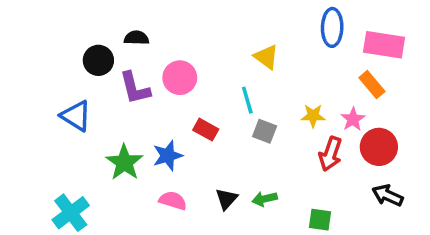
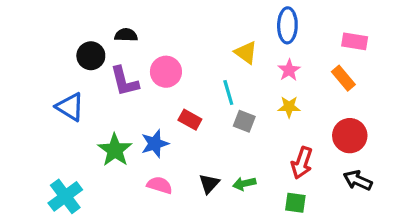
blue ellipse: (332, 27) -> (287, 25), moved
pink rectangle: (384, 45) -> (355, 41), size x0.7
pink star: (353, 119) -> (289, 70), moved
red arrow: (330, 154) -> (302, 163), moved

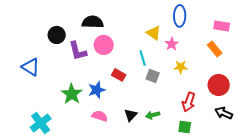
black semicircle: (126, 35) -> (93, 22), moved, size x1.5
pink star: (289, 70) -> (172, 44), moved
blue triangle: (70, 107) -> (31, 67), moved

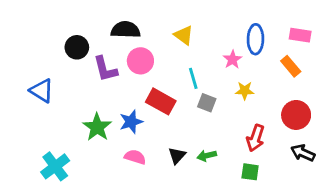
blue ellipse: (180, 16) -> (255, 39), moved
yellow triangle: (154, 33) -> (184, 35), moved
red rectangle: (119, 75) -> (161, 101), size x1.5

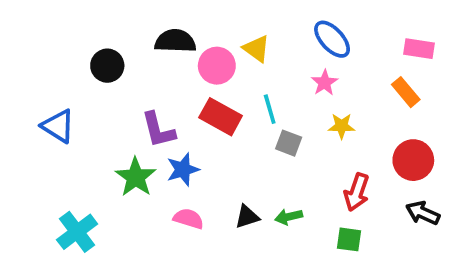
blue ellipse: (255, 39) -> (332, 39), moved, turned -44
pink circle: (140, 61) -> (217, 66), moved
purple L-shape: (105, 69) -> (158, 130), moved
red rectangle: (161, 101) -> (221, 117), moved
black triangle: (177, 156) -> (247, 217), turned 30

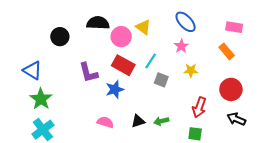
cyan line: (270, 109) -> (151, 61), turned 49
blue star: (183, 170) -> (115, 89), moved
green star: (136, 177) -> (41, 99), moved

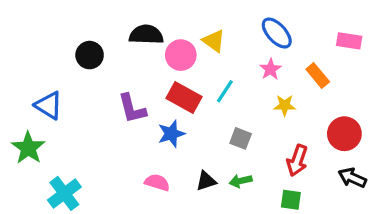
orange rectangle: (227, 51) -> (318, 76), moved
gray square: (161, 80) -> (241, 138), moved
green star: (41, 99) -> (28, 148), moved

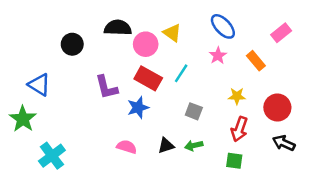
pink rectangle: (349, 41) -> (281, 33), turned -48
yellow star: (285, 105) -> (237, 96), moved

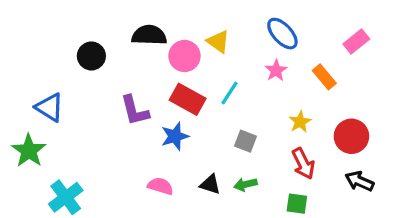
yellow star: (237, 96) -> (300, 122), turned -30
red arrow: (239, 129) -> (303, 164), turned -45
black triangle: (166, 146) -> (210, 184), turned 36

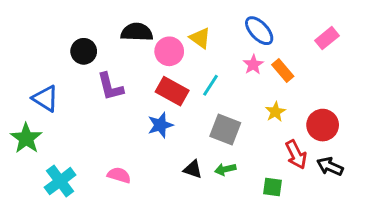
orange rectangle: (324, 77) -> (283, 70), moved
purple L-shape: (135, 111) -> (110, 87), moved
gray square: (245, 141) -> (225, 129), size x1.5
red arrow: (303, 164) -> (296, 155), moved
pink semicircle: (160, 186) -> (119, 175), moved

